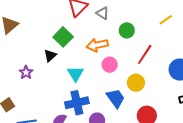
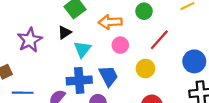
black triangle: (50, 56) -> (65, 32), moved
purple star: (26, 72) -> (30, 40), size x1.6
blue trapezoid: (116, 98) -> (109, 76), moved

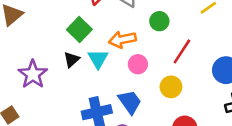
cyan triangle: (82, 49) -> (98, 59), moved

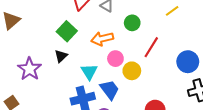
cyan triangle: (98, 59) -> (89, 72), moved
yellow circle: (171, 87) -> (132, 71), moved

